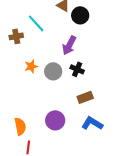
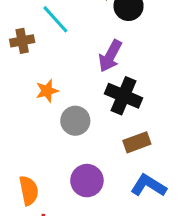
black cross: (77, 69) -> (124, 96), size x1.5
gray circle: (53, 71) -> (75, 121), moved

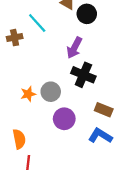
orange star: (47, 91) -> (28, 94), moved
brown rectangle: (137, 142) -> (104, 110), moved, turned 42
purple circle: (87, 181) -> (64, 119), moved

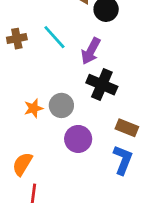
cyan line: (37, 23) -> (54, 37), moved
blue L-shape: (100, 136) -> (123, 160), turned 80
orange semicircle: (19, 139) -> (22, 164), turned -138

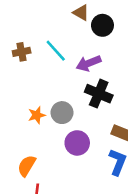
purple arrow: (91, 51) -> (89, 63), turned 40

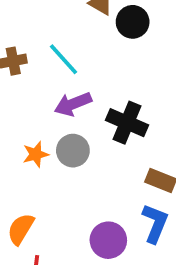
purple arrow: (89, 63) -> (73, 104), moved
purple circle: (77, 143) -> (108, 240), moved

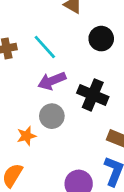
black circle: (133, 22) -> (101, 39), moved
orange star: (36, 154) -> (26, 136), moved

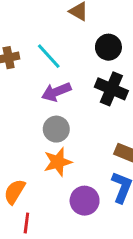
black cross: (93, 95) -> (111, 89), moved
orange star: (26, 136) -> (58, 162), moved, size x1.4

